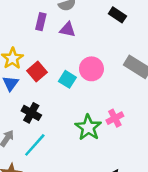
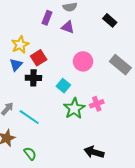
cyan square: (67, 79) -> (63, 86), moved
black cross: (31, 113) -> (33, 78), moved, turned -35
cyan line: (35, 145) -> (29, 117), turned 75

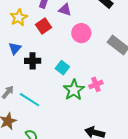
yellow star: (20, 45) -> (19, 17), moved
red square: (39, 58) -> (43, 26), moved
pink circle: (83, 61) -> (81, 33), moved

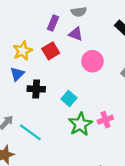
yellow star: (19, 17) -> (23, 51), moved

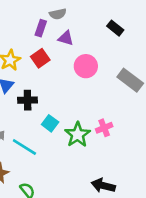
gray semicircle: (79, 12) -> (58, 14), moved
cyan square: (69, 99) -> (50, 123), moved

